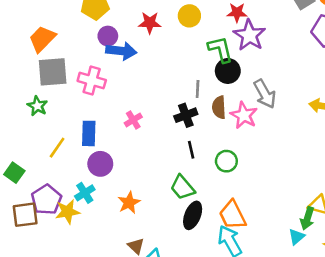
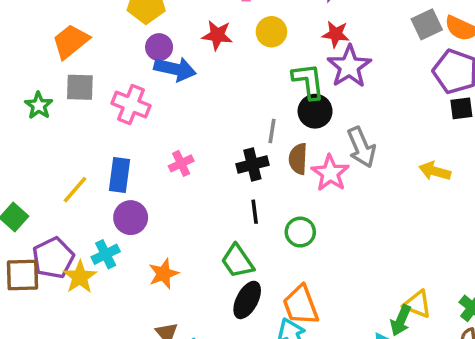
gray square: (53, 72) -> (80, 87), size x0.7
green star: (37, 106) -> (39, 105), moved
yellow star: (68, 212) -> (80, 277), turned -30

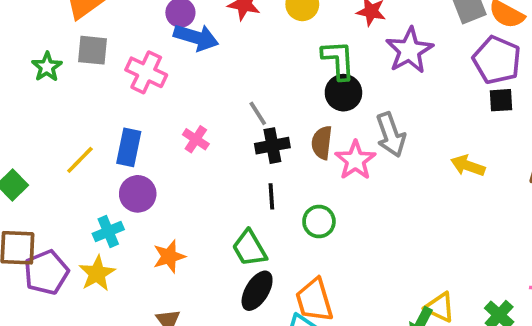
purple star: (349, 66) -> (409, 50), moved
gray line: (272, 131) -> (258, 113), moved, turned -45
pink cross: (181, 163) -> (196, 139), turned -35
purple pentagon: (53, 258) -> (46, 272), moved
yellow star: (80, 277) -> (97, 273), moved

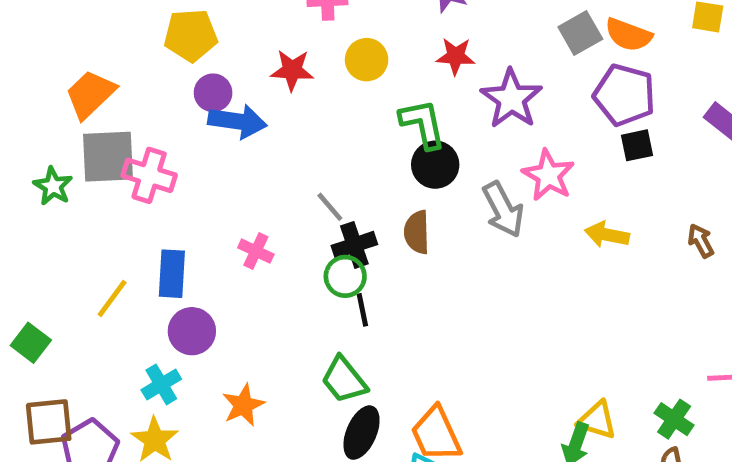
gray square: (92, 50) -> (108, 157), size x1.4
pink cross: (146, 72) -> (149, 175), moved
pink star: (355, 160) -> (548, 175), moved
green circle: (319, 221) -> (345, 276), moved

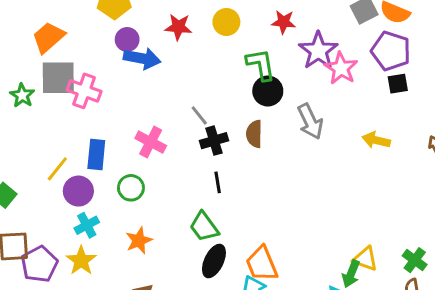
pink star: (548, 175) -> (341, 68), moved
pink cross: (256, 251) -> (151, 142), size x1.4
green circle: (345, 276) -> (131, 188), moved
purple circle: (192, 331) -> (78, 191), moved

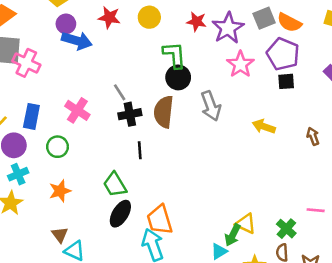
purple star: (318, 51) -> (228, 28), moved
brown semicircle: (254, 134) -> (164, 112), size x1.4
black line: (218, 182) -> (140, 150), moved

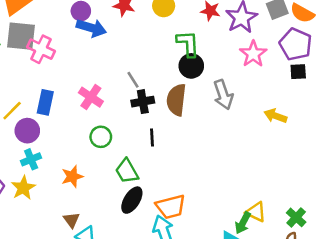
green circle: (58, 147) -> (101, 137), moved
orange trapezoid: (160, 220) -> (171, 207), turned -88

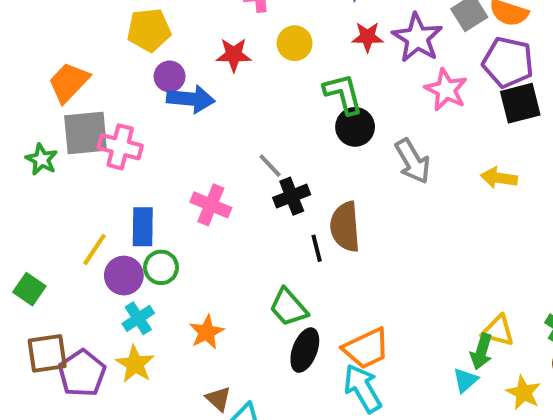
black square: (298, 72) -> (520, 103), size x1.5
brown semicircle: (176, 100) -> (345, 227), moved
green circle: (101, 137) -> (161, 267), moved

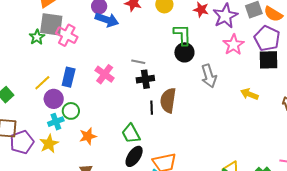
green star: (42, 159) -> (37, 37), moved
gray line: (270, 166) -> (138, 62), turned -48
green circle: (161, 267) -> (71, 111), moved

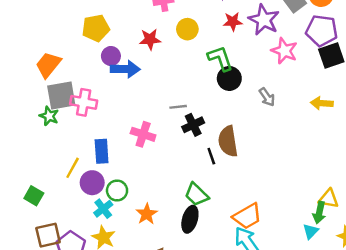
gray arrow: (209, 76) -> (267, 97), size x0.7
black ellipse: (134, 156) -> (190, 219), moved

